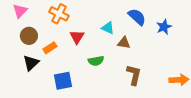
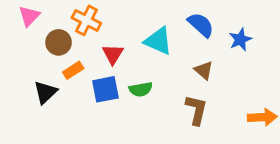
cyan triangle: (108, 28) -> (158, 41), size x1.5
brown circle: (29, 36) -> (59, 42), moved
brown triangle: (124, 43) -> (204, 70), moved, turned 32
blue square: (63, 81) -> (105, 89), moved

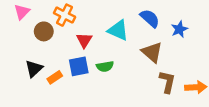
orange rectangle: (73, 70) -> (55, 77), moved
brown triangle: (204, 70) -> (152, 52), size x1.5
brown L-shape: (196, 110) -> (167, 82), moved

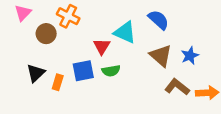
blue star: (179, 29) -> (190, 56), moved
red triangle: (84, 40) -> (102, 46), moved
orange rectangle: (55, 77) -> (58, 82), turned -40
brown L-shape: (167, 82) -> (177, 87), turned -65

